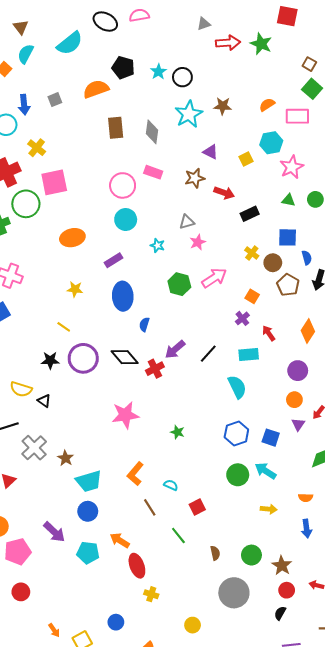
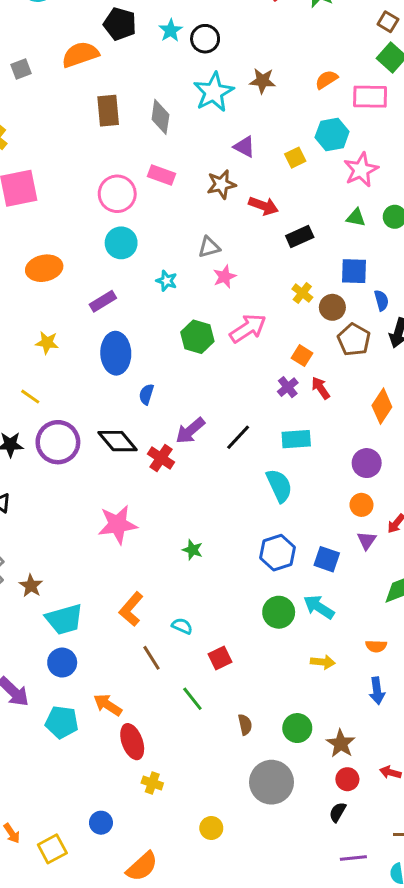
red arrow: (269, 333) -> (321, 388), moved
red cross: (155, 369) -> (161, 458), turned -30

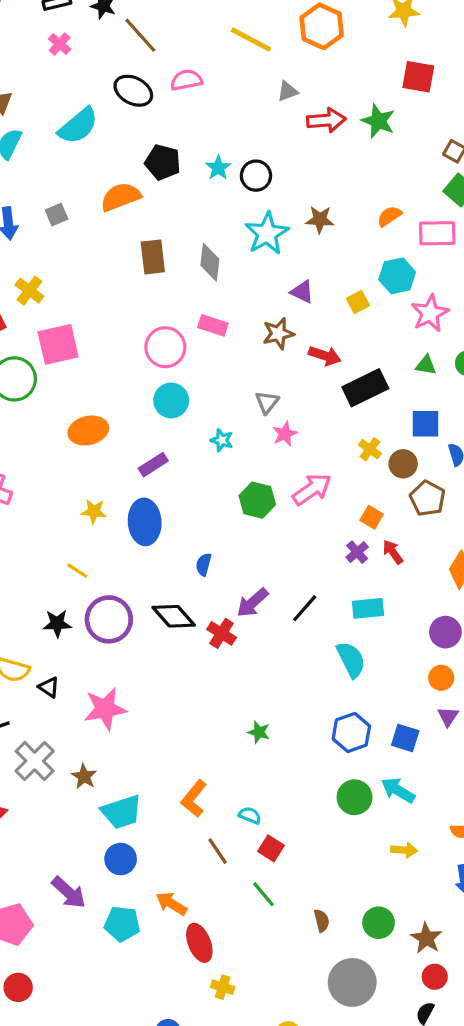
black rectangle: (300, 236) -> (365, 388), size x1.5
gray triangle: (209, 247) -> (267, 402), turned -35
blue ellipse: (116, 353) -> (145, 522), moved
pink star: (118, 524) -> (105, 709), moved
red square: (220, 658) -> (271, 848), moved, turned -30

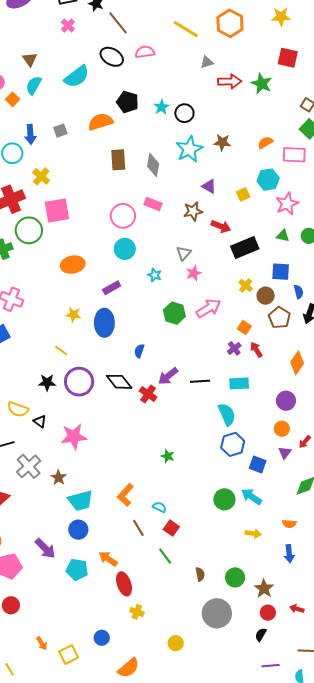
black line: (305, 608) -> (200, 381), turned 42
blue hexagon: (351, 733) -> (233, 444), moved

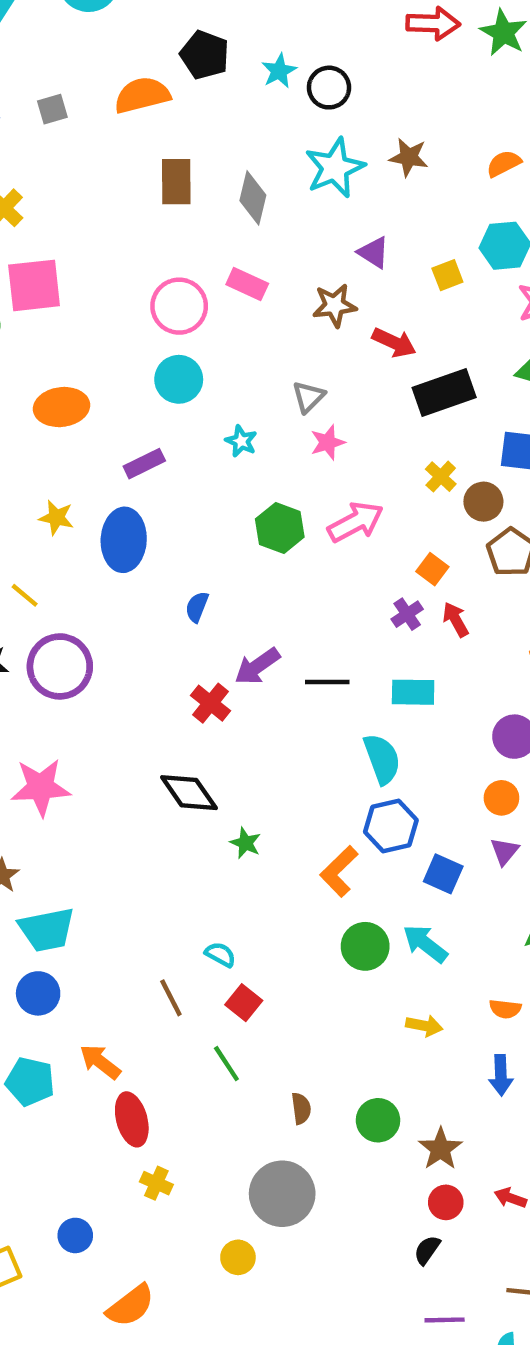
black diamond: (119, 382) -> (189, 793), moved
orange L-shape: (125, 495) -> (339, 871), moved
gray circle: (217, 613) -> (282, 1194), moved

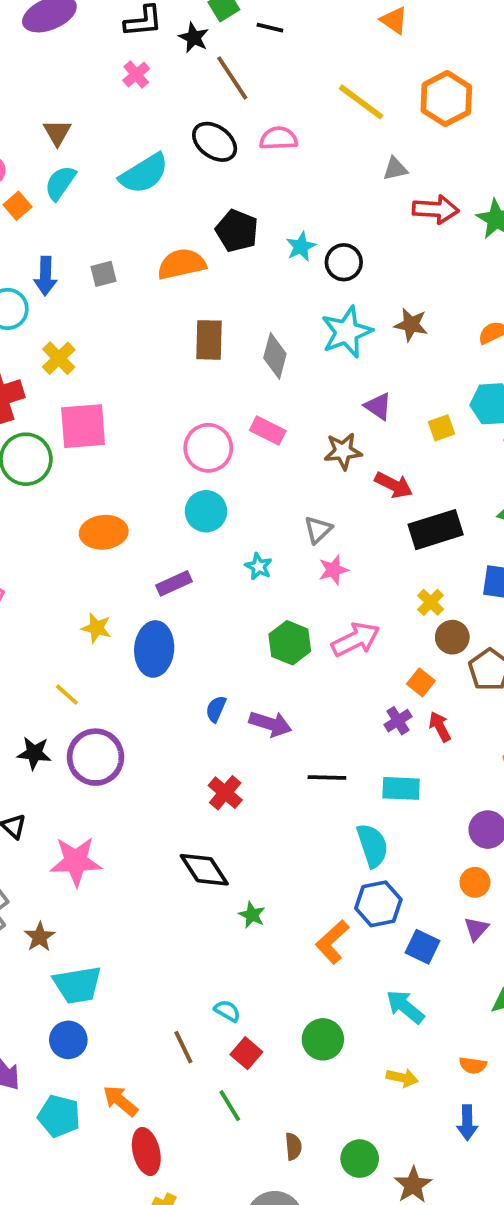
brown circle: (483, 502) -> (452, 637), moved
purple arrow: (257, 666) -> (270, 724), moved, turned -129
green circle: (365, 946) -> (323, 1039), moved

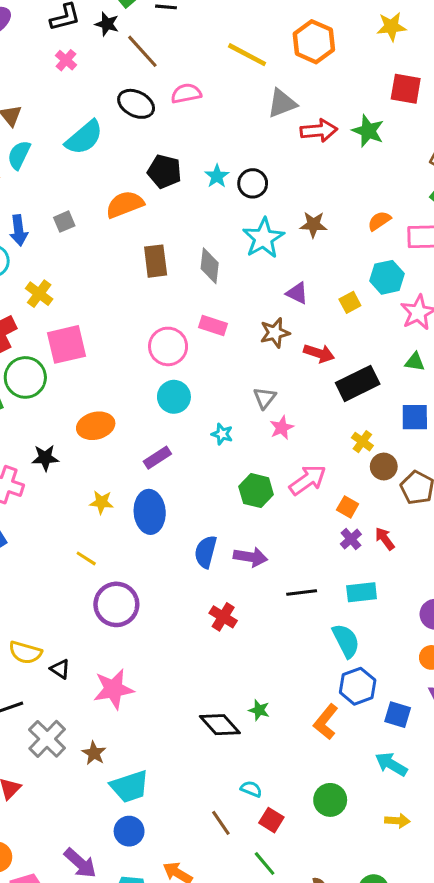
gray triangle: (395, 169) -> (282, 103), size x1.5
orange square: (421, 682) -> (348, 507), moved
blue semicircle: (216, 709) -> (206, 552), size x1.5
black star: (34, 753) -> (45, 458), moved
black diamond: (204, 870) -> (220, 725), moved

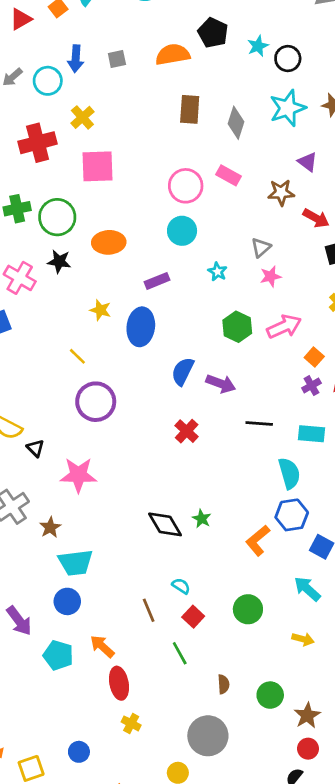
green circle: (25, 377) -> (57, 217), moved

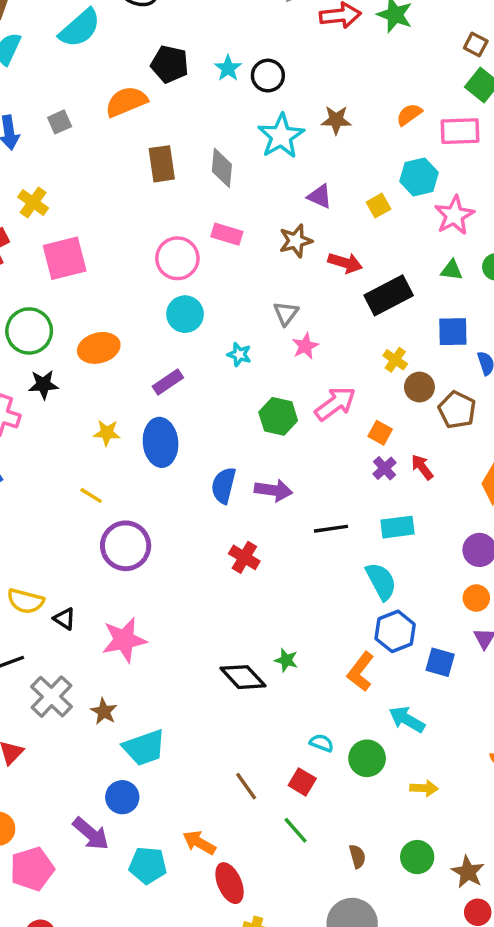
cyan semicircle: (181, 586) -> (321, 743), moved
cyan arrow: (307, 589) -> (407, 719), moved
blue circle: (67, 601) -> (122, 797), moved
yellow arrow: (303, 639) -> (424, 788), moved

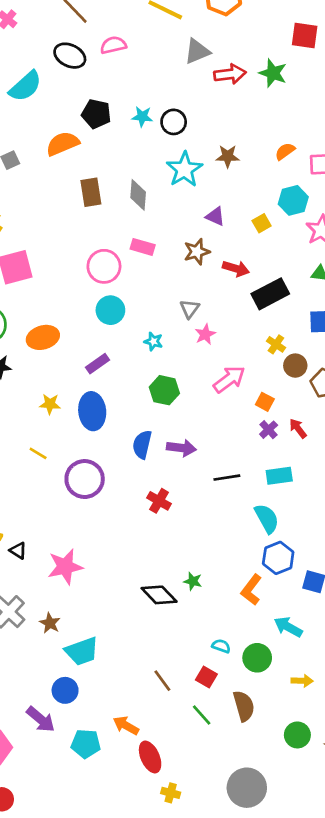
cyan star: (228, 68) -> (142, 117), turned -30
green hexagon: (278, 416) -> (164, 390), moved
purple circle: (126, 546) -> (85, 479), moved
brown semicircle: (357, 856) -> (244, 706), moved, size x1.6

